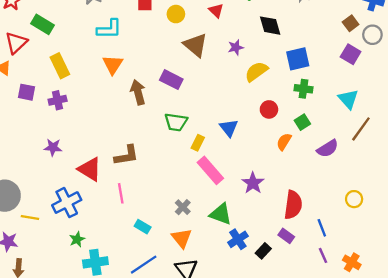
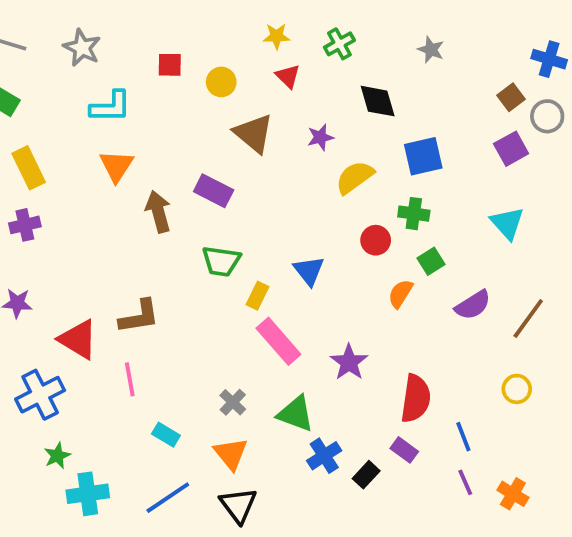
purple square: (351, 54) -> (511, 149), turned 30
green cross: (303, 89) -> (414, 214), moved
brown line: (361, 129) -> (528, 318), moved

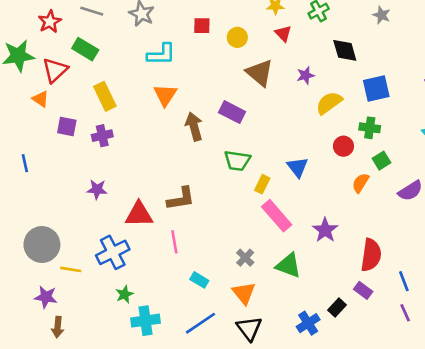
red triangle: (78, 339) -> (139, 214), turned -32
blue cross: (324, 456) -> (308, 323), moved

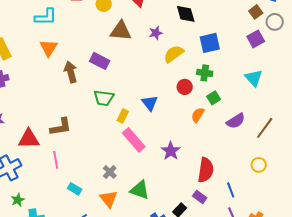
brown triangle: (260, 73) -> (121, 31), turned -35
green triangle: (288, 265) -> (140, 190), moved

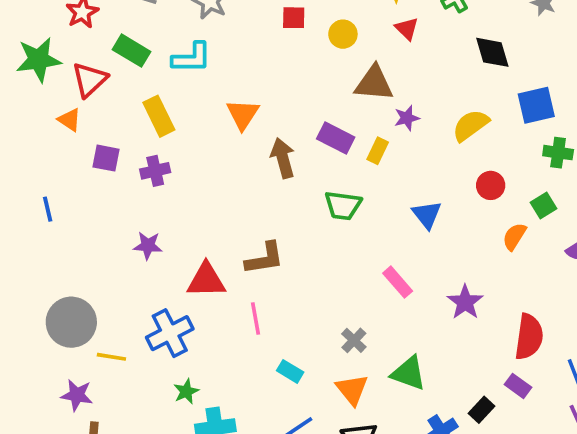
cyan L-shape: (46, 17) -> (192, 58), moved
purple star: (156, 33) -> (407, 118), moved
green cross: (205, 73) -> (558, 153), moved
yellow rectangle: (123, 116) -> (378, 151), moved
pink rectangle: (134, 140) -> (398, 282), size x0.7

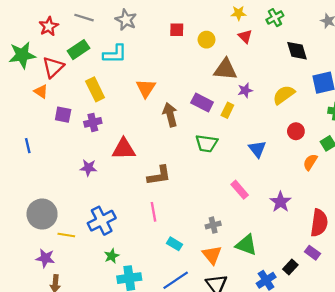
green rectangle: (131, 51) -> (78, 50), turned -65
red triangle: (206, 280) -> (124, 149), moved
gray cross: (354, 340) -> (213, 225), turned 32

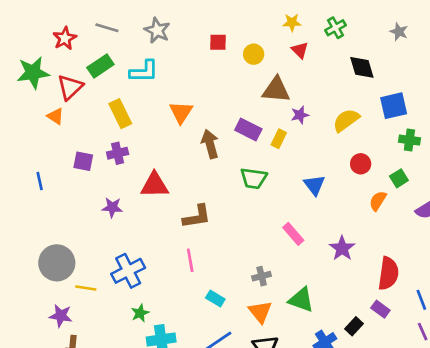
purple square: (63, 115) -> (83, 161), moved

